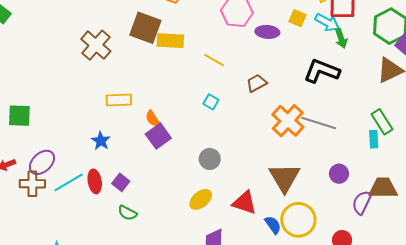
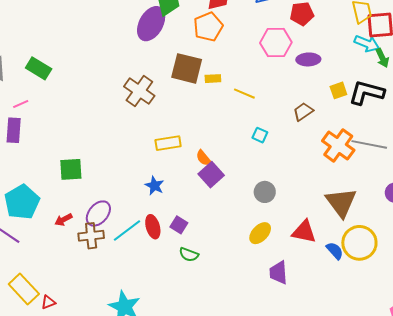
yellow square: (298, 18) -> (338, 90), moved, turned -36
yellow rectangle: (170, 41) -> (213, 79), size x0.6
yellow line: (214, 60) -> (244, 94), moved

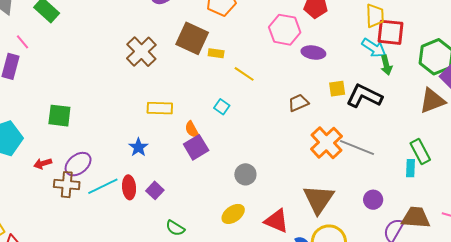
pink line: (21, 104) -> (22, 42), turned 63
cyan square: (260, 135) -> (222, 107), moved
green semicircle: (189, 255) -> (175, 228), moved

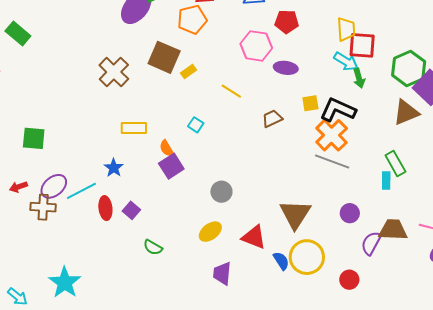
yellow rectangle: (216, 53) -> (188, 72), turned -42
yellow line: (244, 74) -> (231, 91), moved
orange cross: (326, 143) -> (332, 135), moved
cyan line: (103, 186) -> (81, 191), moved

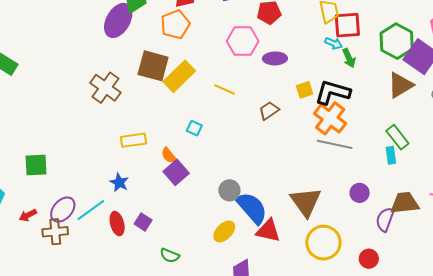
cyan arrow: (346, 61) -> (334, 43), size x0.7
yellow rectangle: (188, 72) -> (179, 76), size x2.0
blue semicircle: (281, 261) -> (252, 208), moved, size x1.8

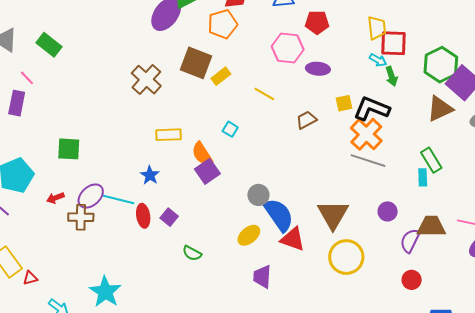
yellow rectangle: (179, 76) -> (221, 76), size x0.6
orange semicircle: (169, 156) -> (202, 154), size x1.4
cyan line: (91, 210) -> (119, 200), turned 44
red circle: (369, 259) -> (412, 280), moved

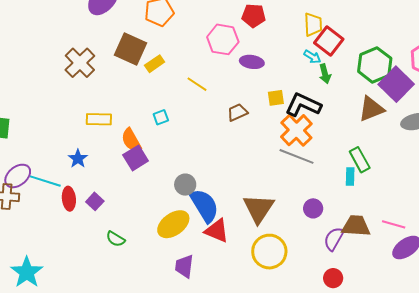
red square: (393, 43) -> (329, 41), turned 32
cyan square: (230, 129) -> (161, 117), turned 35
yellow ellipse: (249, 235) -> (173, 224), size x1.4

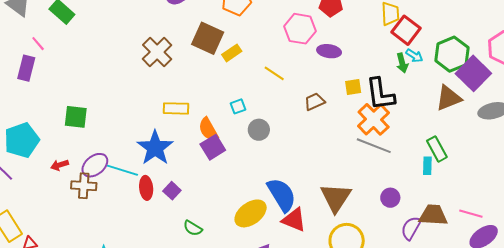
cyan arrow: (312, 57) -> (414, 56), moved
black L-shape: (303, 105) -> (380, 94), turned -123
blue star: (78, 159) -> (155, 148), size x1.8
gray circle: (185, 185) -> (259, 130), moved

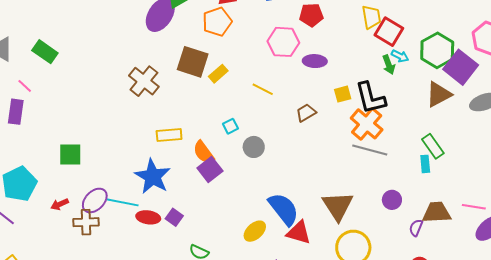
red ellipse: (146, 188) -> (148, 217), turned -70
yellow ellipse: (251, 213) -> (255, 231), size x0.7
purple semicircle: (411, 228) -> (416, 228), size x0.7

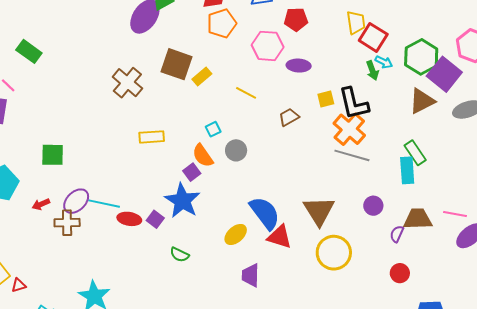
orange pentagon: (217, 22) -> (222, 23), moved
orange semicircle: (204, 152) -> (203, 156), moved
cyan rectangle: (425, 164) -> (407, 170), size x1.5
purple square: (210, 169) -> (192, 172), size x0.7
blue star: (153, 176) -> (182, 201), moved

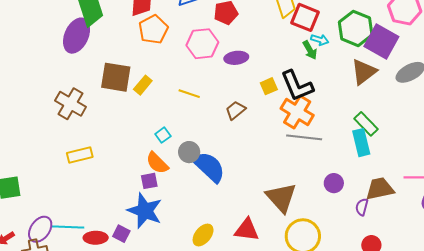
yellow rectangle: (152, 137) -> (80, 155), moved
purple square: (192, 172) -> (149, 181), turned 36
blue semicircle: (265, 213) -> (209, 167), moved

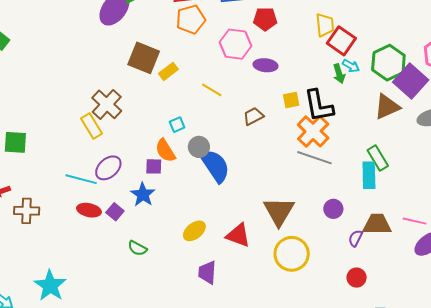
brown cross: (71, 104) -> (107, 104), moved
yellow rectangle: (80, 155) -> (91, 126), turned 60
blue star: (145, 211) -> (143, 194), size x0.7
cyan line: (68, 227) -> (81, 179), moved
purple ellipse: (40, 229) -> (108, 168), moved

